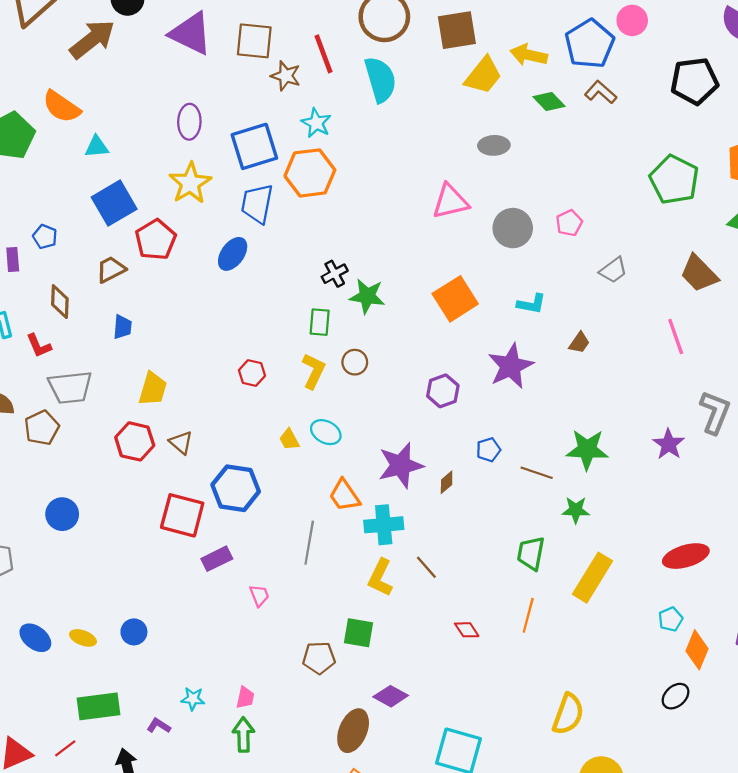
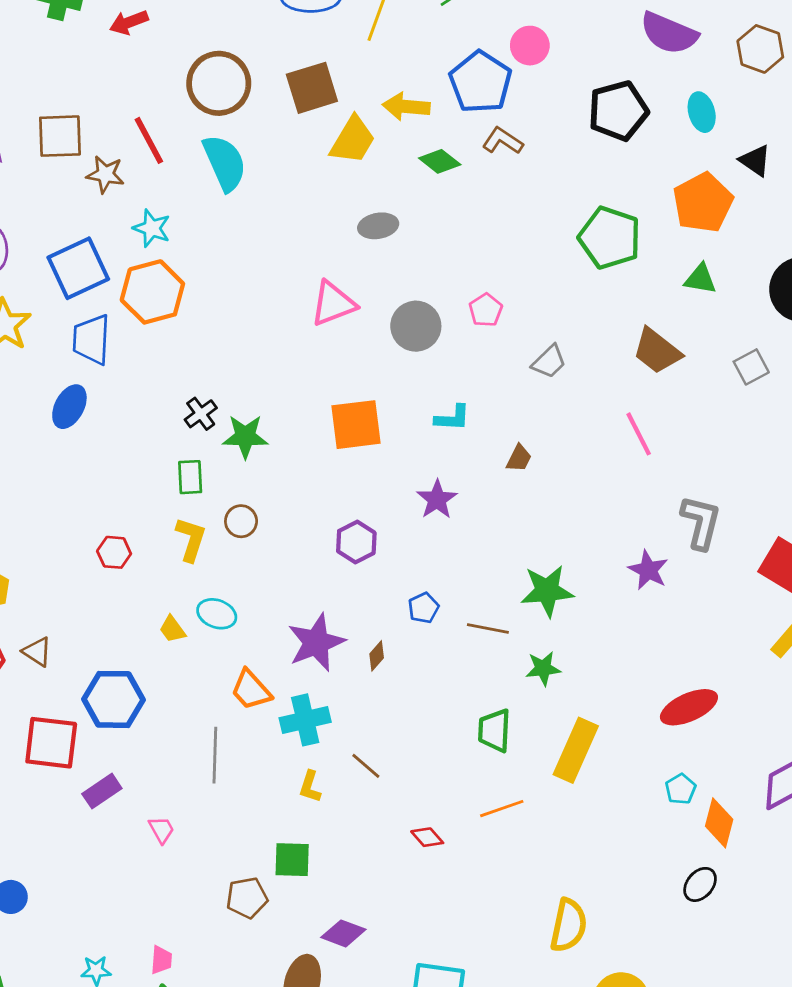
orange square: (455, 299) -> (356, 425), turned 33
purple star: (511, 366) -> (437, 499), size x0.7
yellow L-shape: (380, 578) -> (310, 787), size x0.7
orange line: (528, 615) -> (502, 809), turned 64

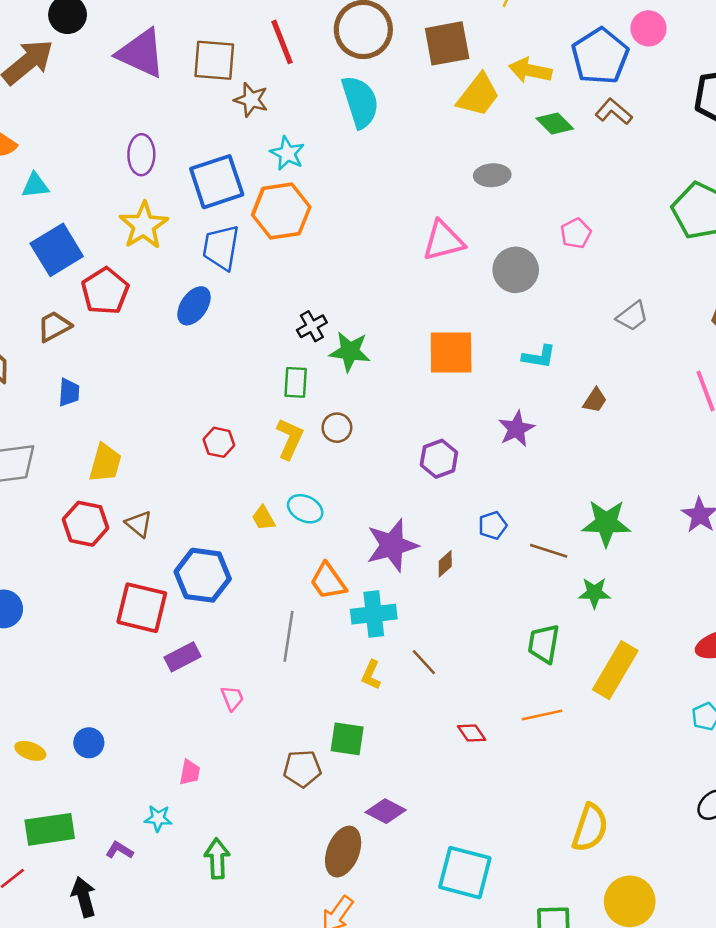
red line: (149, 140) -> (282, 42), moved
pink pentagon: (486, 310) -> (576, 233), moved
pink trapezoid: (161, 960) -> (190, 772), moved

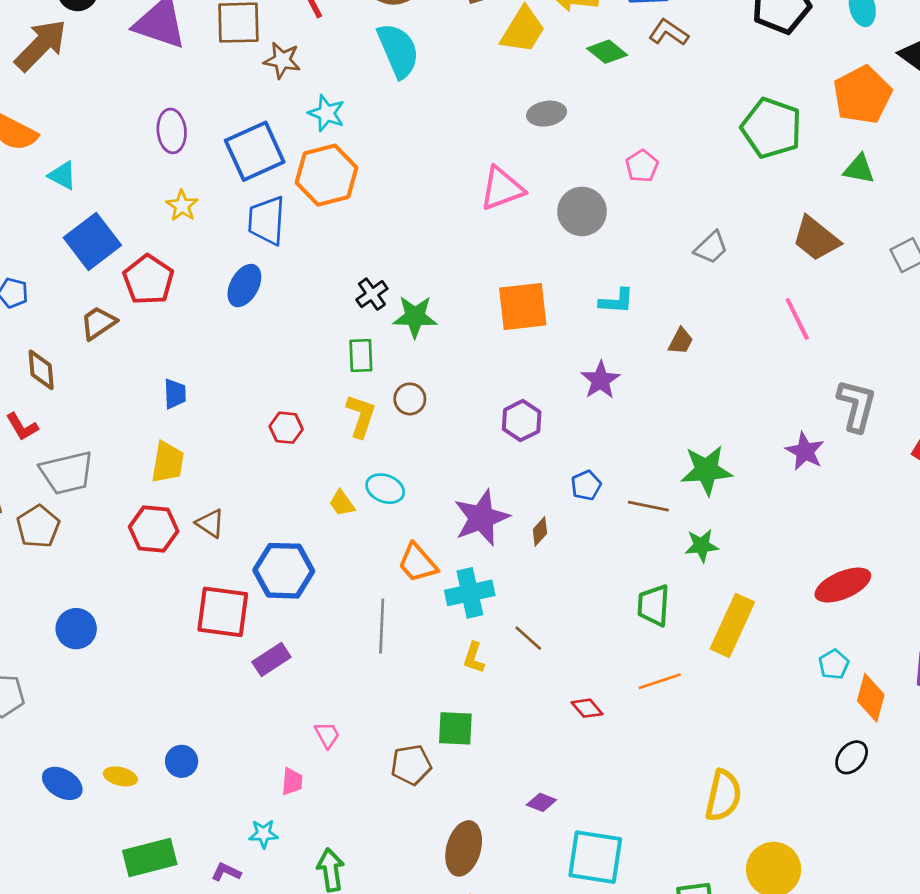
cyan triangle: (35, 185) -> (62, 175), turned 40
yellow star: (144, 225) -> (182, 206), size x0.6
blue trapezoid: (69, 392) -> (175, 394), moved
pink trapezoid: (232, 698) -> (327, 735), moved
purple diamond: (386, 811) -> (541, 802), moved, size x0.7

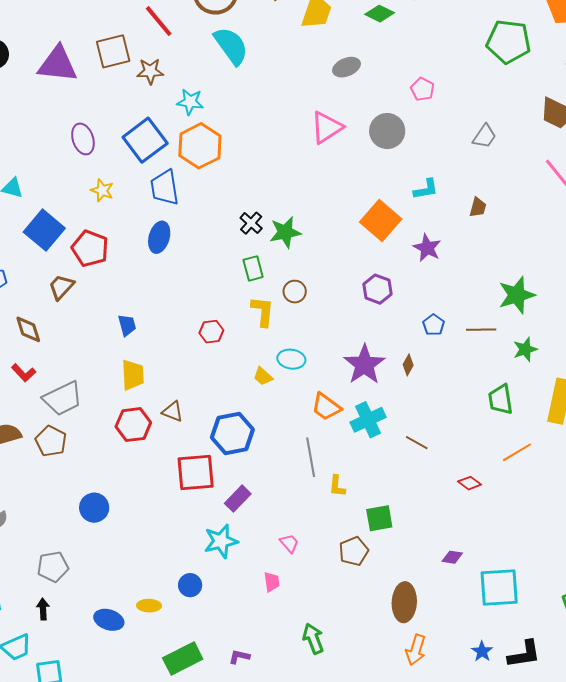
orange square: (523, 306) -> (381, 221), moved, turned -30
yellow L-shape: (474, 658) -> (337, 486), moved
cyan star: (264, 834) -> (221, 541), moved, size x1.6

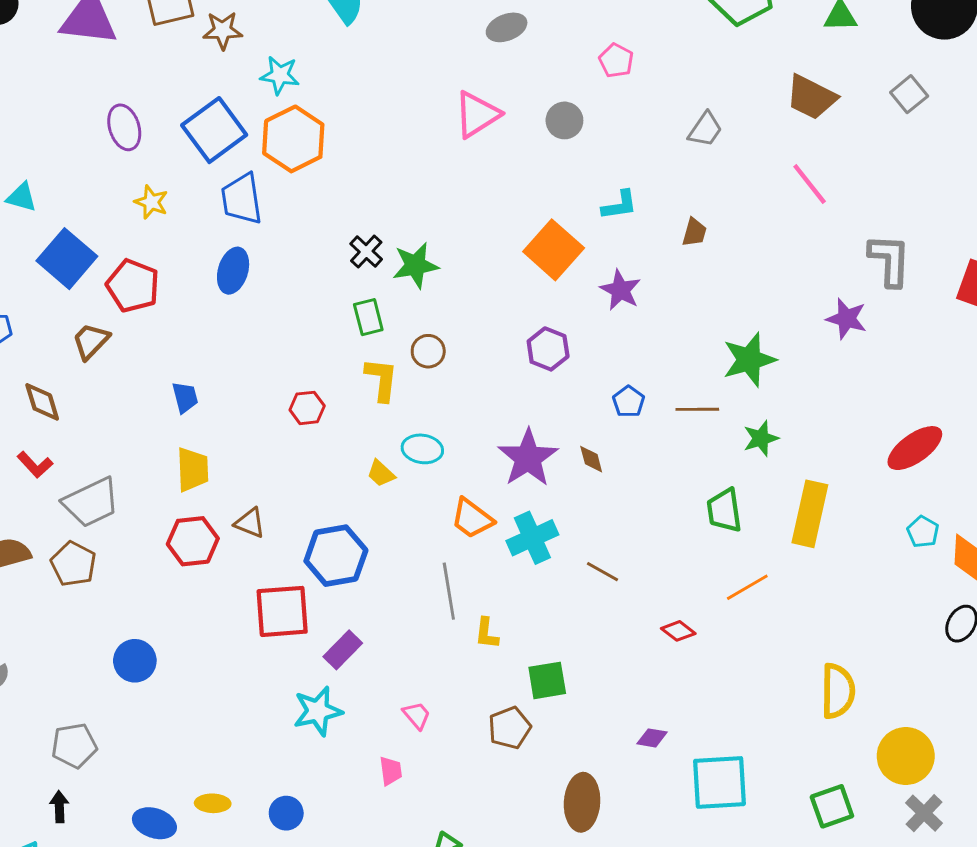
gray circle: (387, 131) -> (564, 120), size x0.7
brown diamond: (408, 365) -> (591, 459), turned -45
blue circle: (190, 585) -> (286, 813), moved

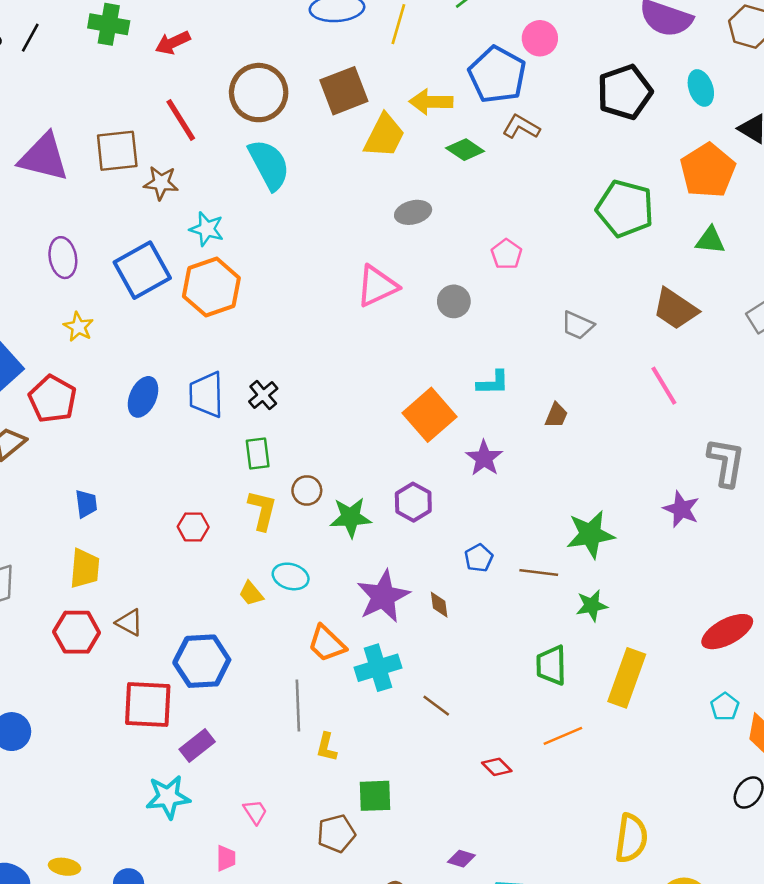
gray trapezoid: (705, 129) -> (578, 325), turned 72
blue trapezoid: (242, 199) -> (206, 395), moved
green star: (415, 265) -> (350, 517), moved

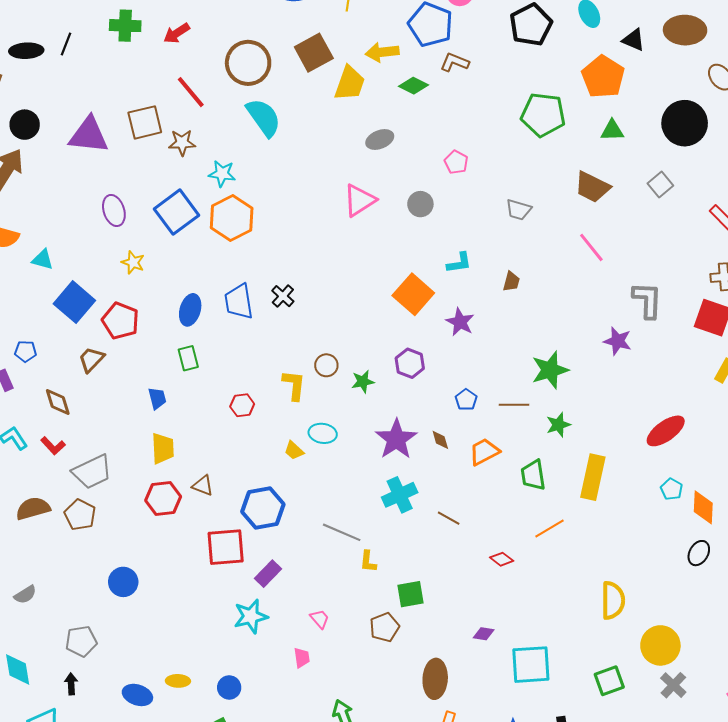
green rectangle: (258, 453) -> (188, 358), moved
green star: (350, 517) -> (363, 382), size x0.7
orange trapezoid: (327, 644) -> (484, 452), moved, turned 116
gray line: (298, 706) -> (342, 532), turned -57

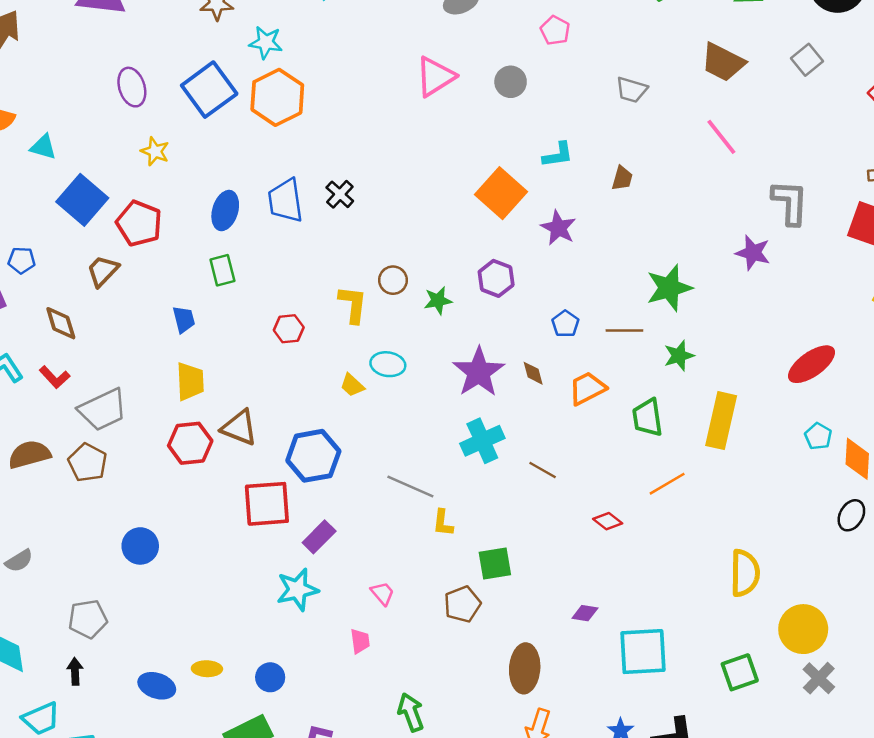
brown triangle: (203, 486) -> (239, 428), size x1.4

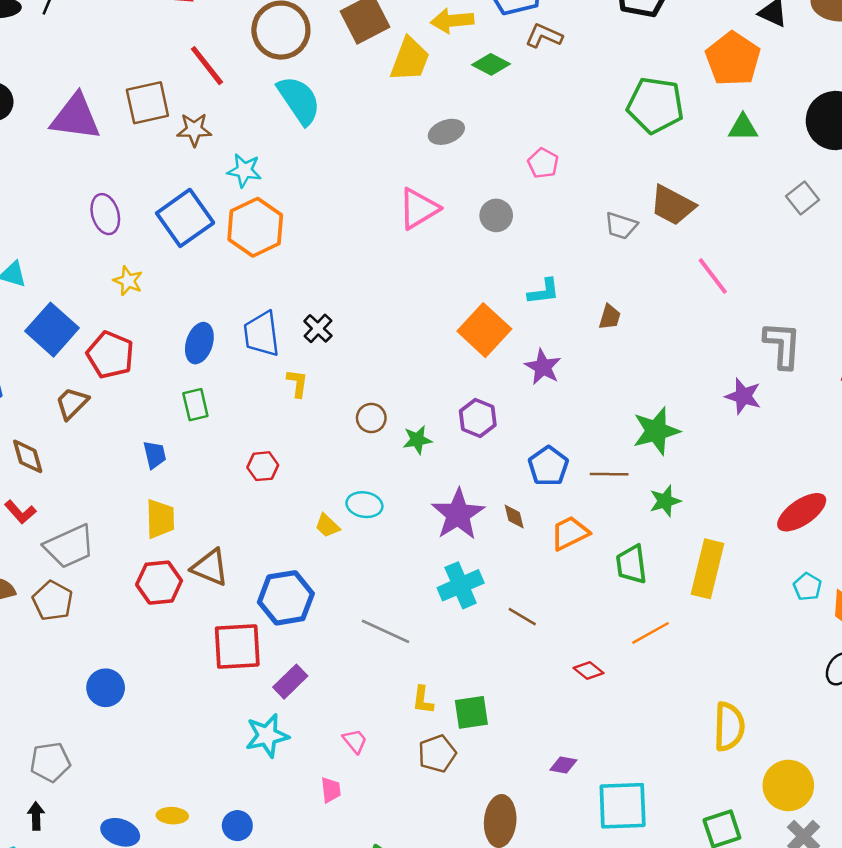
brown trapezoid: (723, 62) -> (673, 205), moved
yellow L-shape: (353, 304) -> (297, 383), moved, size x0.7
blue pentagon: (565, 324) -> (548, 466), size x1.4
yellow L-shape: (443, 523) -> (423, 700), moved

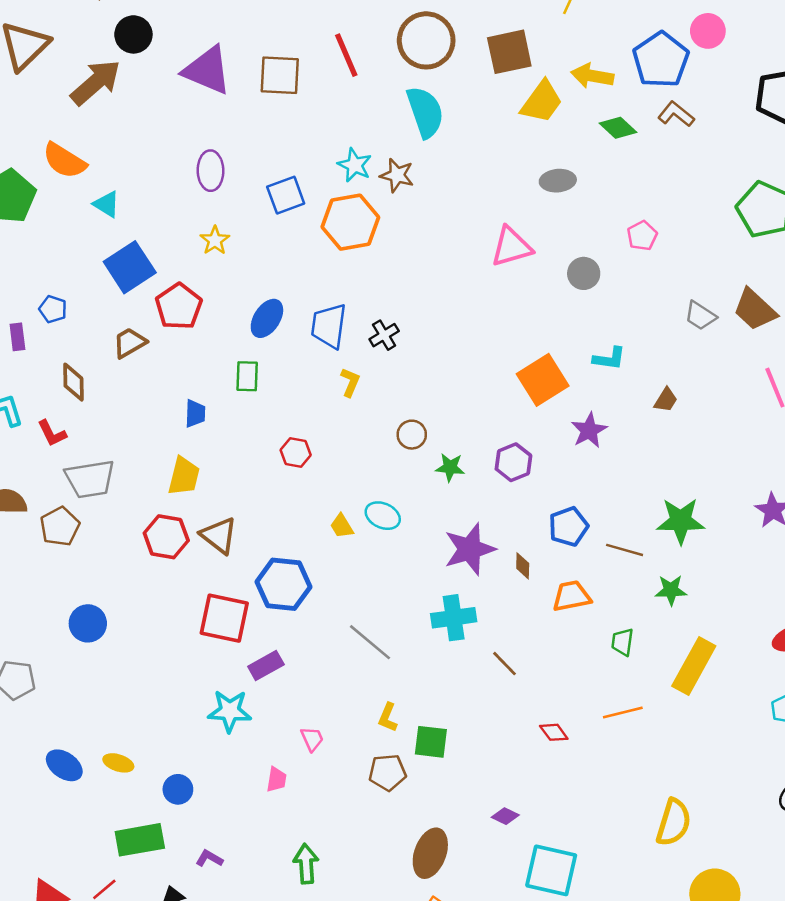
brown star: (194, 130) -> (397, 175), moved
blue square: (185, 218) -> (286, 195), size x0.7
green trapezoid: (631, 564) -> (622, 642), size x0.7

